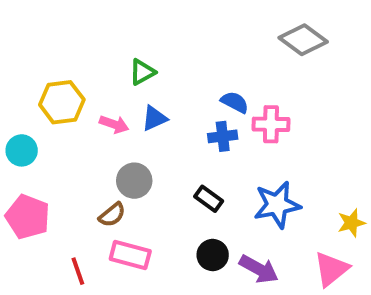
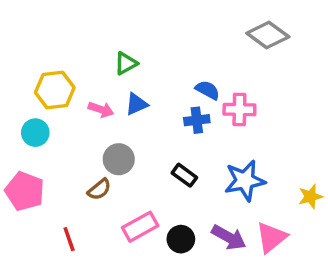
cyan circle: (22, 150) -> (35, 133), moved
pink rectangle: (130, 255) -> (140, 227), moved, turned -44
black circle: (213, 255) -> (181, 239), moved
pink triangle: (331, 269) -> (271, 237), moved

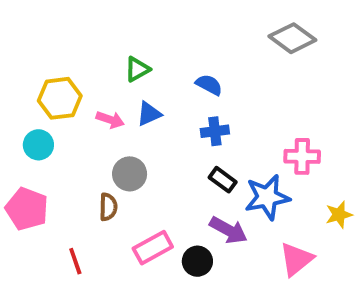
blue semicircle: (207, 90) -> (209, 85), moved
pink cross: (239, 110) -> (302, 156), moved
black rectangle: (184, 175) -> (223, 180), moved
brown semicircle: (99, 189) -> (108, 207), turned -50
purple arrow: (229, 237) -> (228, 230), moved

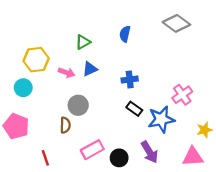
blue semicircle: (209, 85) -> (125, 34), moved, turned -105
pink cross: (302, 156) -> (182, 95), turned -36
purple arrow: (228, 230) -> (150, 152), moved, turned 30
pink triangle: (296, 259) -> (193, 157), moved, turned 35

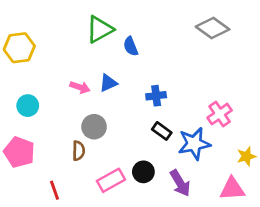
blue semicircle: (125, 34) -> (131, 46), moved, turned -35
green triangle: (83, 42) -> (100, 29), moved, size x1.5
yellow hexagon: (36, 60) -> (19, 48), moved
black circle: (119, 158) -> (143, 172), moved

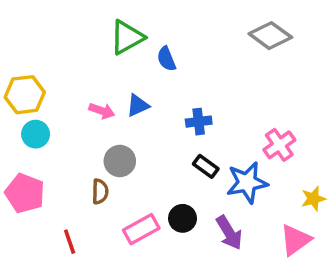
yellow hexagon: (19, 48) -> (25, 95), moved
pink triangle: (232, 189) -> (295, 240), turned -32

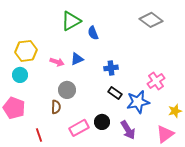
yellow hexagon: (25, 95) -> (26, 51), moved

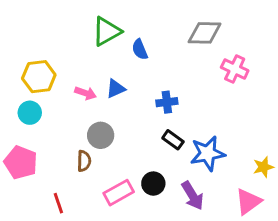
gray diamond: (151, 20) -> (205, 33), moved, turned -35
pink cross: (156, 81) -> (235, 69), moved, turned -30

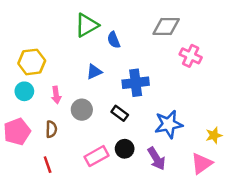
pink arrow: (86, 93) -> (56, 95), moved, turned 63
blue cross: (167, 102) -> (136, 83), size x1.5
black rectangle: (173, 140) -> (120, 113), moved
brown semicircle: (84, 161) -> (51, 129), moved
pink pentagon: (21, 162) -> (17, 132), turned 30

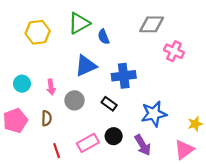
yellow hexagon: (32, 62) -> (38, 32), moved
blue triangle: (94, 72) -> (86, 66), size x1.5
red line: (48, 165) -> (57, 151), moved

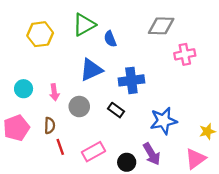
pink cross: (174, 51) -> (185, 54), turned -36
black circle: (114, 136) -> (127, 162), moved
red line: (57, 151) -> (60, 147), moved

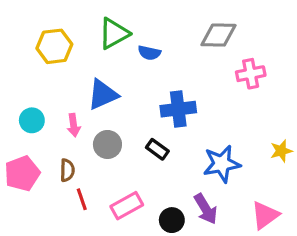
blue semicircle: (110, 39) -> (149, 53), turned -56
blue triangle: (91, 70) -> (103, 95), moved
yellow star: (207, 131) -> (281, 151), moved

